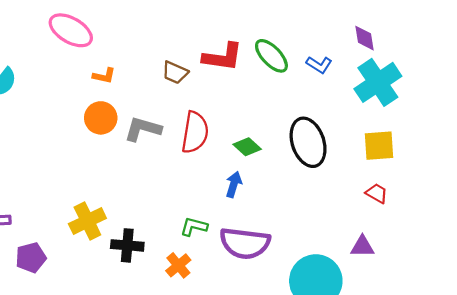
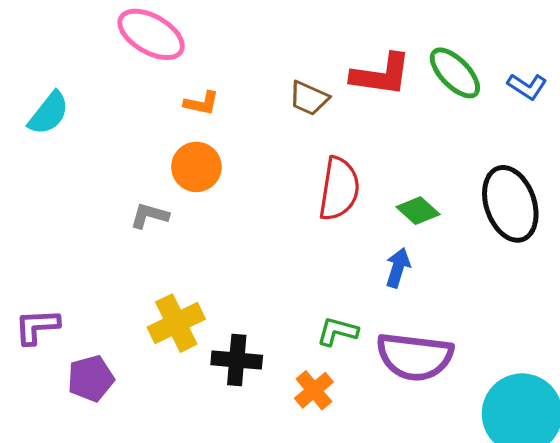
gray L-shape: (143, 129) -> (149, 216), moved, size x0.7

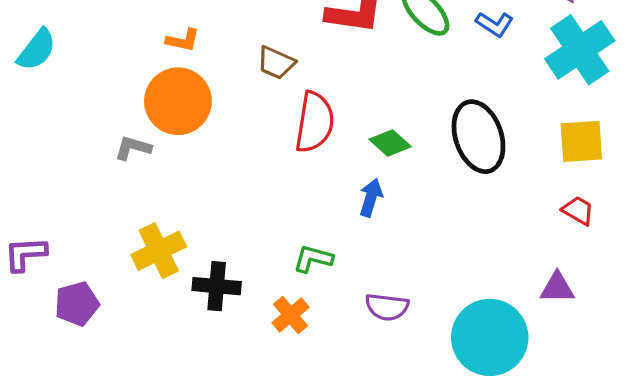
brown trapezoid: (309, 98) -> (276, 63), moved
orange circle: (196, 167) -> (178, 101), size x1.4
purple semicircle: (415, 357) -> (387, 307), moved, size x0.6

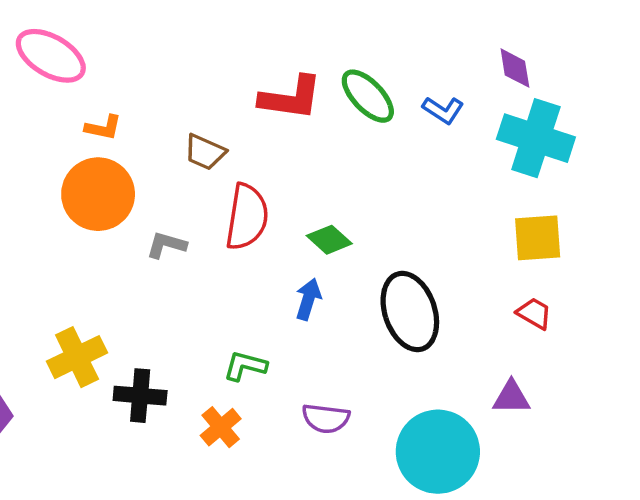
cyan cross: (580, 50) -> (536, 138), turned -38
black ellipse: (478, 137) -> (410, 312), moved
gray L-shape: (133, 148) -> (166, 245), moved

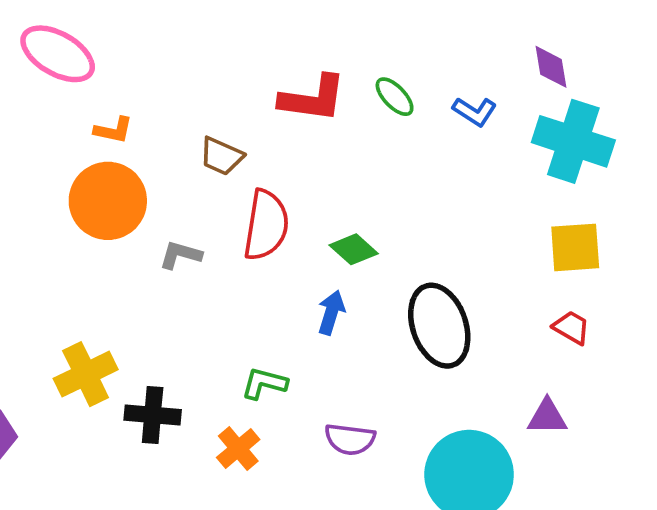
green ellipse: (368, 96) -> (395, 97), size x0.7

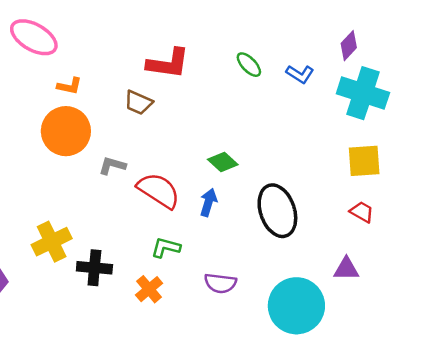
purple diamond: (551, 67) -> (349, 46), turned 52
red L-shape: (313, 98) -> (168, 63), moved
red semicircle: (266, 225) -> (159, 191), moved, turned -66

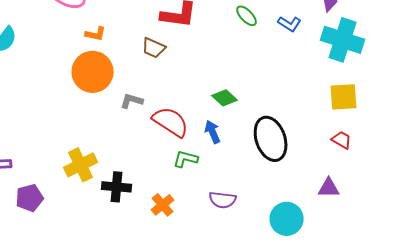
blue arrow: (208, 202) -> (213, 132), turned -40
green L-shape: (166, 248) -> (186, 159), moved
cyan circle: (296, 306) -> (287, 219), size x0.7

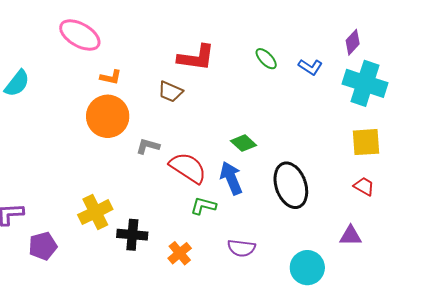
blue arrow: (213, 132) -> (231, 178), size x1.4

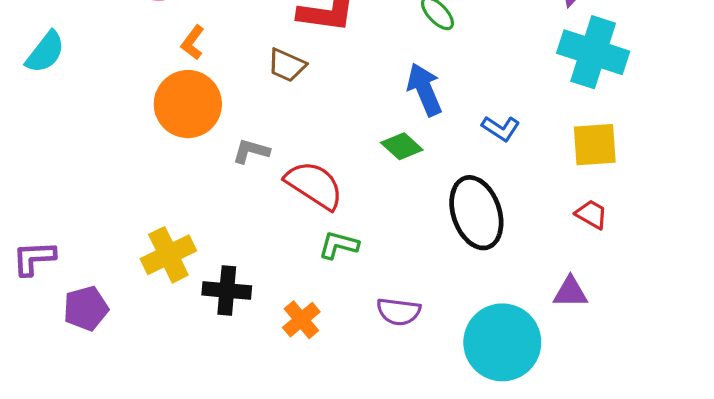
blue L-shape: (310, 67) -> (501, 128), moved
orange L-shape: (111, 77) -> (193, 42), turned 115
blue arrow: (231, 178) -> (425, 89), moved
cyan circle: (307, 268) -> (502, 342), size x1.4

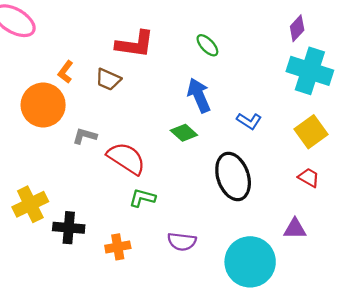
orange L-shape: (193, 42) -> (66, 72), moved
yellow square: (595, 145) -> (311, 132), turned -32
orange cross: (301, 320) -> (118, 247), turned 30

